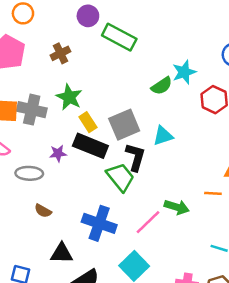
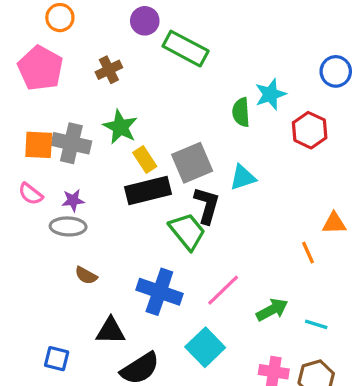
green semicircle: (162, 86) -> (241, 112), turned 120
black rectangle: (90, 146) -> (148, 191), turned -36
purple star: (58, 153) -> (73, 200), moved
orange line: (213, 193) -> (308, 253), turned 63
green arrow: (177, 207) -> (272, 310), moved, turned -45

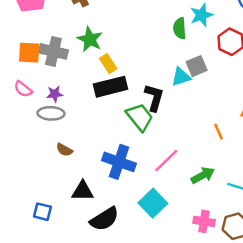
gray square: (192, 163) -> (197, 66), moved, size x0.7
orange line: (308, 253) -> (219, 132), moved

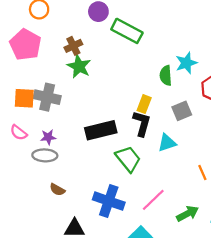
green star: (90, 39) -> (79, 66), moved
yellow rectangle: (108, 64) -> (144, 104), moved, turned 54
cyan triangle: (181, 77) -> (167, 143), moved
black L-shape: (154, 98) -> (142, 123), moved

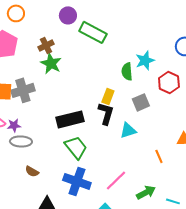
gray cross: (47, 97) -> (23, 90), turned -30
purple star: (48, 137) -> (14, 125), moved
green trapezoid: (128, 159) -> (76, 147), moved

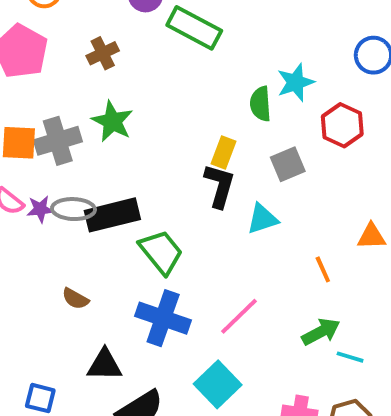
green star: (51, 63) -> (112, 121), moved
black rectangle: (70, 119) -> (112, 215), moved
gray ellipse: (21, 141) -> (73, 209), moved
green arrow: (146, 192) -> (321, 332), moved

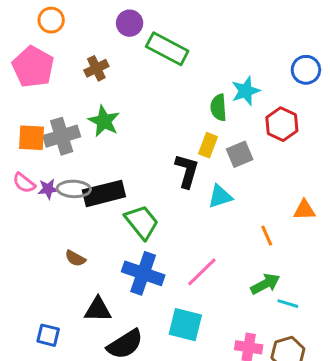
yellow rectangle: (223, 153) -> (208, 145), moved
cyan square: (218, 384) -> (185, 325), turned -32

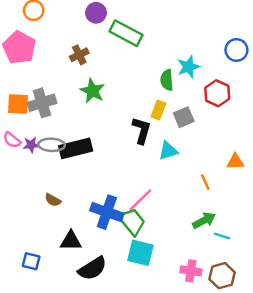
brown cross: (96, 68) -> (79, 55), moved
green star: (104, 121) -> (92, 91), moved
green trapezoid: (142, 222) -> (132, 222), moved
pink line: (202, 272) -> (140, 200), moved

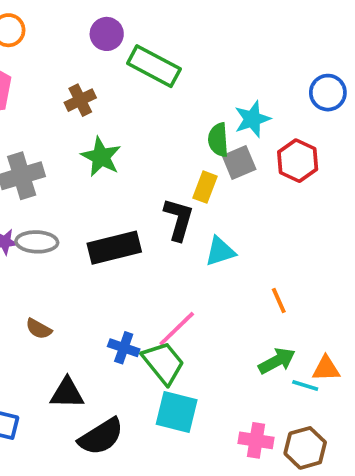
gray square: (184, 117) -> (239, 163), moved
black rectangle: (76, 148) -> (114, 248), moved
orange triangle: (235, 162) -> (326, 369), moved
blue cross: (107, 212) -> (124, 348), size x0.6

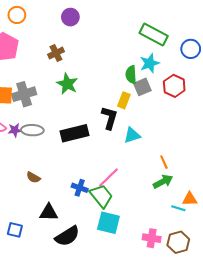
green rectangle: (154, 66) -> (154, 35), moved
green arrow: (277, 361) -> (163, 182), moved

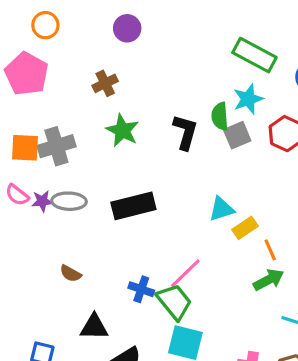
yellow rectangle: (124, 100) -> (245, 228), moved, turned 35
black L-shape: (109, 118) -> (185, 132), moved

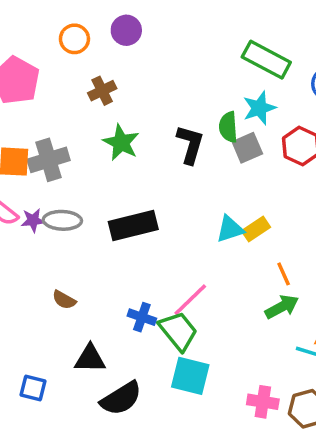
orange circle: (45, 25) -> (74, 39), moved
yellow rectangle: (245, 228) -> (256, 229), moved

